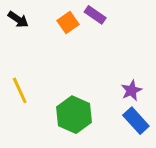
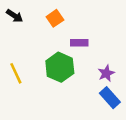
purple rectangle: (95, 15) -> (79, 43), moved, turned -35
green hexagon: (74, 115) -> (60, 67), moved

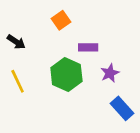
black arrow: (15, 16) -> (16, 42), moved
purple star: (106, 73) -> (110, 73), moved

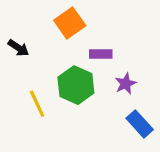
orange square: (61, 20) -> (70, 23), size x1.4
yellow line: (18, 81) -> (37, 104), moved

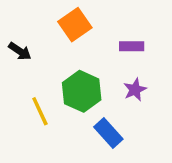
purple rectangle: (101, 54) -> (132, 46), moved
blue rectangle: (140, 124) -> (108, 133), moved

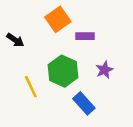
purple rectangle: (132, 46) -> (85, 36), moved

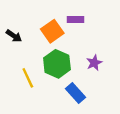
orange square: (58, 19) -> (52, 31), moved
purple rectangle: (85, 36) -> (76, 20), moved

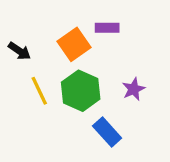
yellow line: (28, 78) -> (39, 91), moved

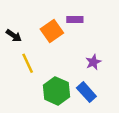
green hexagon: (81, 91) -> (56, 91), moved
blue rectangle: (107, 132) -> (86, 92), moved

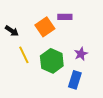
green hexagon: (56, 91) -> (52, 61), moved
blue rectangle: (86, 92) -> (75, 80), turned 60

